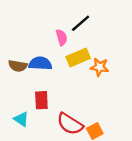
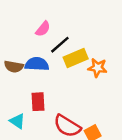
black line: (81, 23) -> (60, 45), moved
pink semicircle: (62, 37) -> (43, 29), moved, turned 56

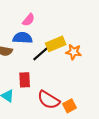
black line: (60, 45) -> (41, 54), moved
blue semicircle: (37, 64) -> (23, 38), moved

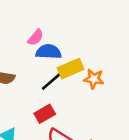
blue semicircle: (23, 38) -> (49, 52), moved
red rectangle: (25, 80) -> (45, 114), moved, turned 63

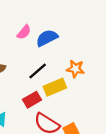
blue semicircle: (49, 52) -> (47, 38), moved, turned -30
yellow rectangle: (71, 69) -> (55, 87), moved

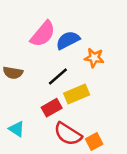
pink semicircle: (24, 32) -> (43, 34), size x1.6
orange star: (75, 69) -> (94, 58), moved

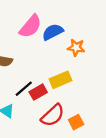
black line: (58, 76) -> (24, 89), moved
red semicircle: (68, 134) -> (53, 115), turned -75

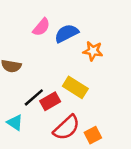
pink semicircle: (30, 26) -> (41, 27), size x0.7
yellow rectangle: (60, 80) -> (75, 87), turned 55

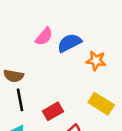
yellow rectangle: (75, 87) -> (101, 104), moved
black line: (34, 97) -> (20, 100), moved, turned -60

